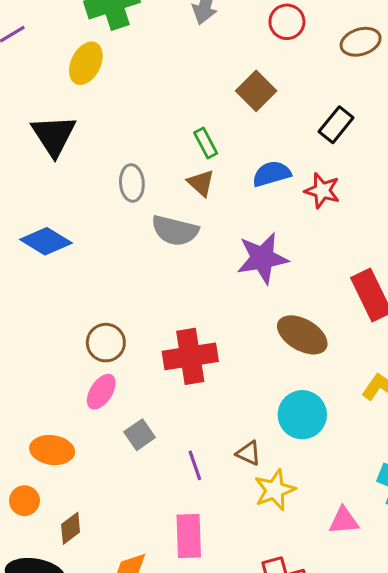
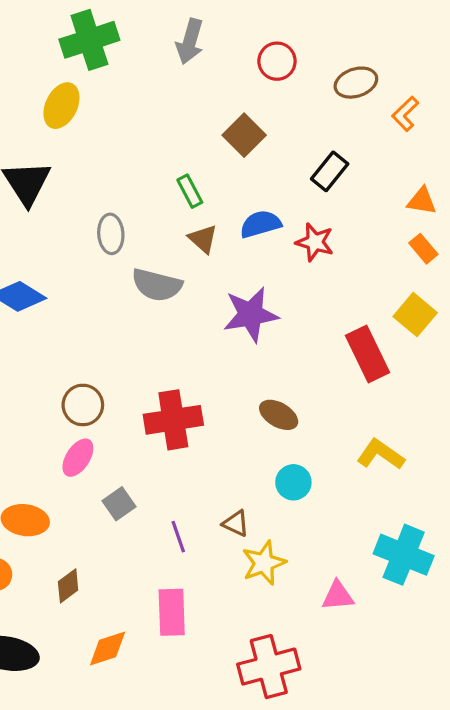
brown triangle: (201, 183) -> (203, 239), moved
brown ellipse: (302, 335) -> (279, 415), moved, size x0.7
cyan circle: (302, 415) -> (293, 482), size x0.7
brown diamond: (71, 528) -> (68, 586), moved

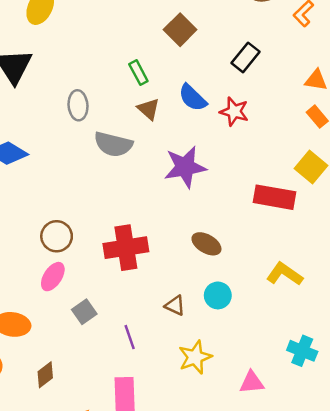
blue semicircle: (261, 224) -> (193, 98), turned -120
red rectangle: (367, 354) -> (274, 197), turned -54
brown triangle: (236, 523) -> (175, 306), moved
cyan cross: (404, 555) -> (302, 351), size x0.7

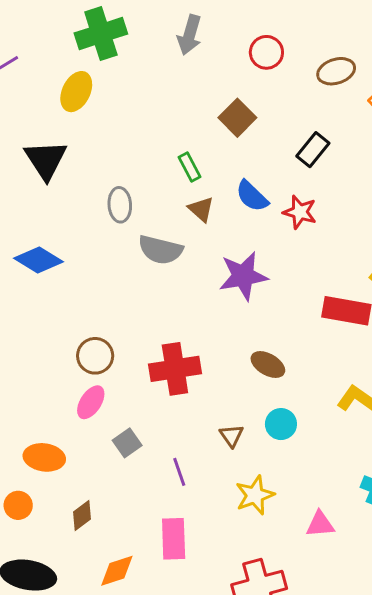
brown triangle: (175, 306) -> (232, 436), turned 30

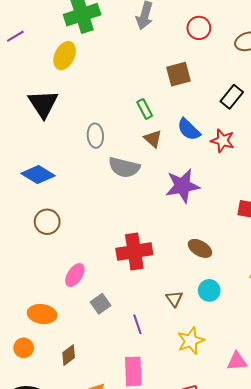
brown square: (237, 118) -> (178, 74), turned 30
brown circle: (95, 356) -> (47, 222), moved

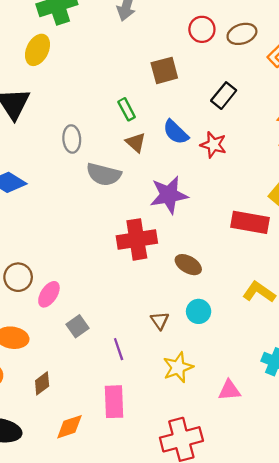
red circle: (199, 28) -> (202, 29), moved
brown circle: (47, 222) -> (18, 277), moved
red cross: (134, 251) -> (137, 239), moved

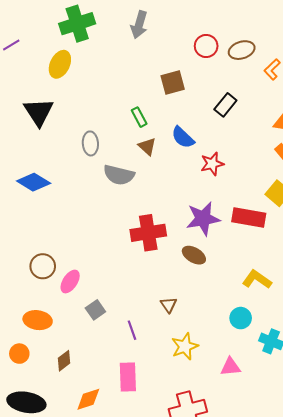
red star: (213, 145) -> (212, 164), moved, turned -30
purple star: (169, 195) -> (203, 219), moved
cyan circle: (199, 311) -> (241, 318), moved

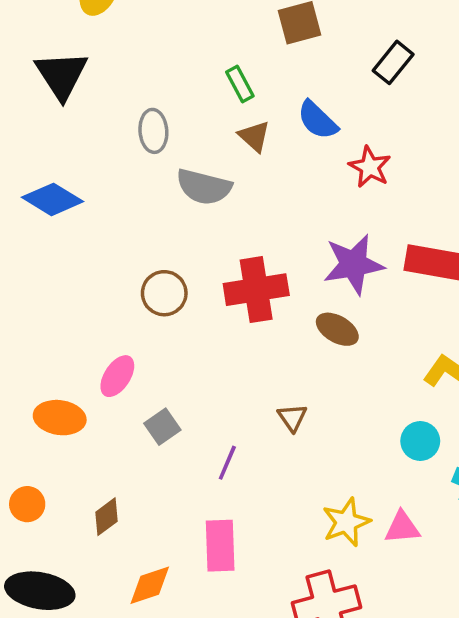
red star: (212, 164) -> (370, 167), turned -30
brown circle: (43, 266) -> (164, 293), moved
orange ellipse: (38, 320) -> (60, 418), moved
purple line: (132, 330) -> (227, 463), turned 42
yellow star: (185, 346) -> (346, 522), moved

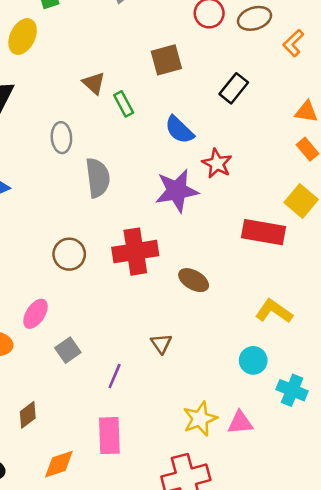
brown triangle: (254, 136) -> (94, 83), moved
gray semicircle: (204, 187) -> (98, 178), turned -111
purple star: (354, 264) -> (177, 191), moved

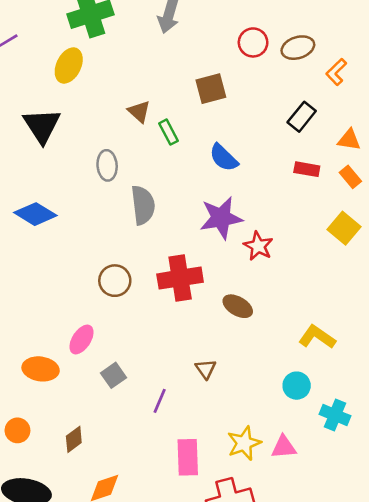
black rectangle: (234, 88) -> (302, 117), moved
red star: (217, 163) -> (258, 246), moved
red rectangle: (264, 232) -> (307, 169), moved, size x0.6
pink rectangle: (109, 436) -> (188, 457), moved

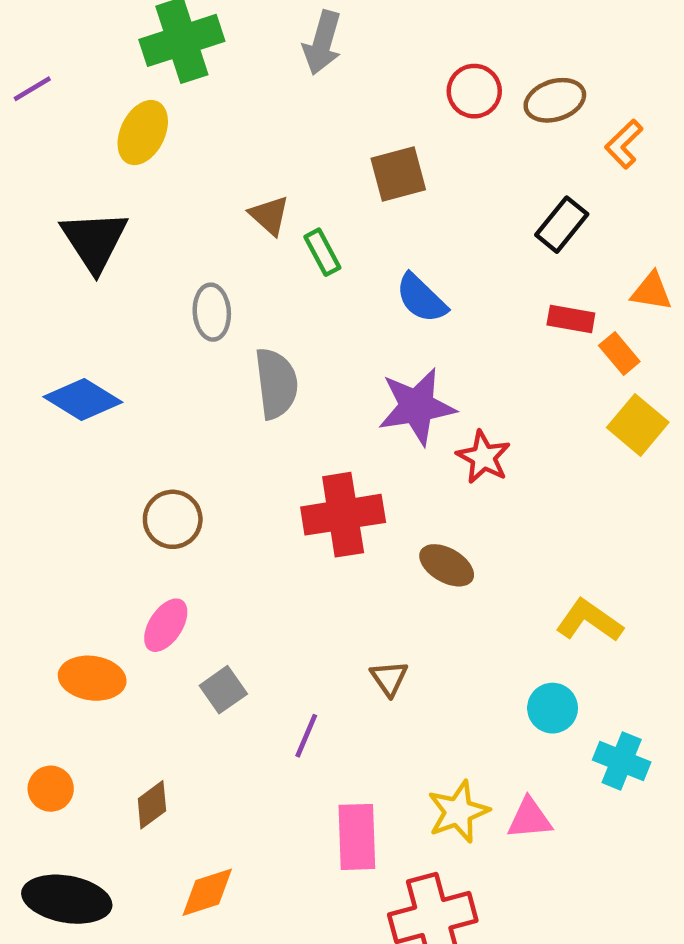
orange triangle: (349, 140) -> (652, 291), moved
orange rectangle: (350, 177) -> (619, 354), moved
brown circle: (115, 281) -> (173, 519), moved

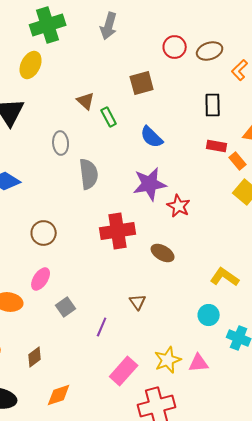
black rectangle: (562, 225) -> (213, 105), turned -40
pink rectangle: (357, 837) -> (124, 371), turned 44

